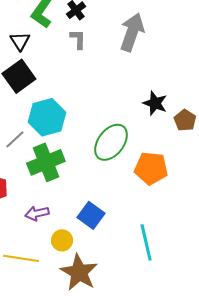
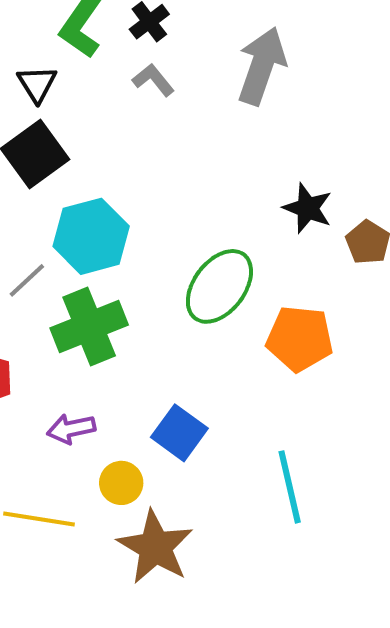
gray L-shape: (78, 39) -> (153, 80), turned -40

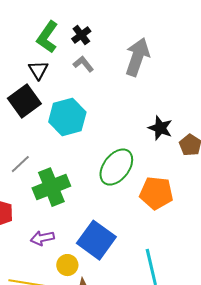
black triangle: (37, 84) -> (38, 70), moved
cyan hexagon: (91, 236) -> (67, 117), moved
blue square: (179, 433) -> (96, 240), size x1.4

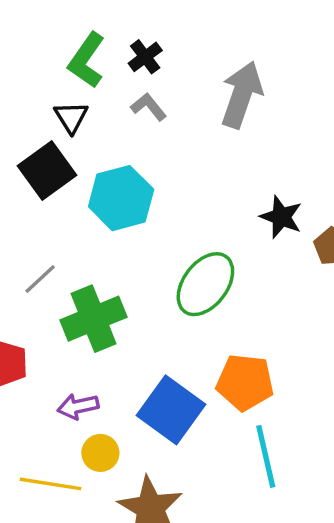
orange pentagon: (156, 193) -> (245, 382), moved
yellow circle: (67, 265) -> (100, 453), moved

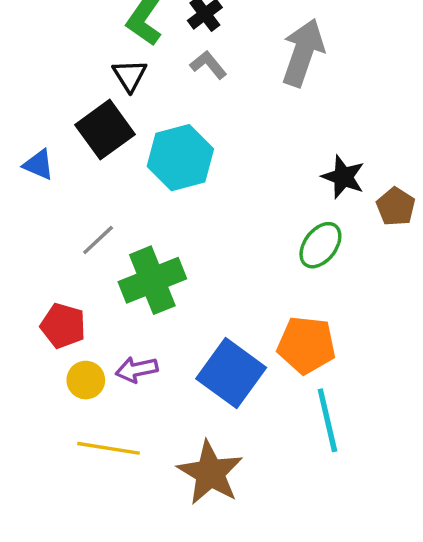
green ellipse: (205, 284) -> (320, 245), moved, size x0.7
yellow circle: (100, 453) -> (86, 380), moved

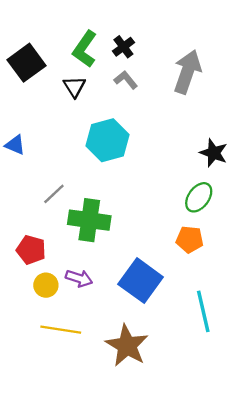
black square: (105, 130) -> (27, 63), moved
green cross: (152, 280) -> (89, 220), turned 30
orange pentagon: (306, 345) -> (190, 240), moved, size x0.7
purple arrow: (137, 370) -> (79, 278), turned -150

